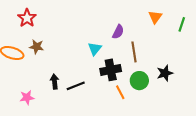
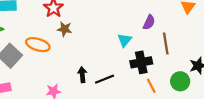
brown star: (37, 47) -> (65, 29), moved
green circle: (139, 81) -> (180, 81), moved

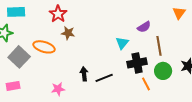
purple semicircle: (149, 22) -> (144, 27), turned 32
green circle: (180, 81) -> (163, 71), moved

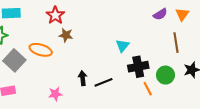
purple semicircle: (144, 27) -> (160, 14), moved
brown line: (159, 46) -> (176, 43), moved

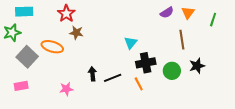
orange line: (148, 89) -> (139, 84), moved

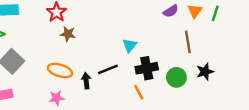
green line: (213, 20) -> (215, 13), moved
orange ellipse: (52, 47) -> (60, 70), moved
black line: (113, 78) -> (108, 69), moved

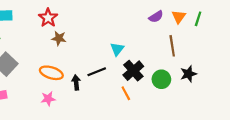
black cross: (147, 68) -> (133, 71), turned -30

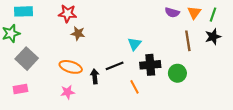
purple semicircle: (156, 17) -> (172, 13), turned 48
red star: (48, 18) -> (68, 14), turned -30
black cross: (133, 71) -> (150, 65), turned 36
black star: (188, 74) -> (213, 37), moved
orange line: (126, 93) -> (134, 87), moved

